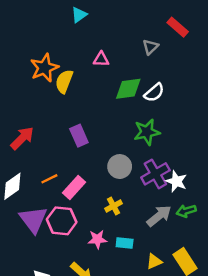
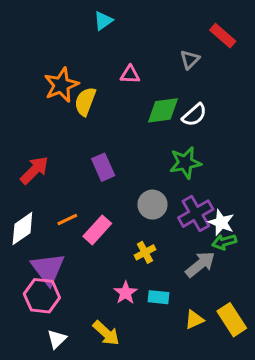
green arrow: (186, 211) -> (224, 242), moved
pink hexagon: (62, 221) -> (42, 296), moved
pink star: (97, 239) -> (126, 293), turned -30

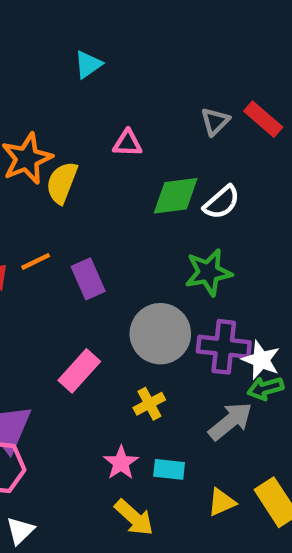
red rectangle: (223, 36) -> (263, 119), moved
gray circle: (152, 205) -> (160, 334), size x1.4
purple cross: (196, 214) -> (224, 347), turned 36
orange line: (67, 220) -> (36, 261), moved
yellow arrow: (106, 333) -> (134, 518), moved

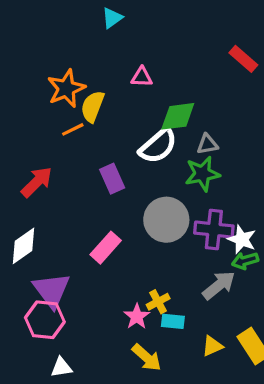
gray triangle: (215, 121) -> (207, 144), moved, turned 35
white semicircle: (222, 202) -> (158, 146), moved, size x1.4
orange line: (36, 261) -> (73, 129), moved
yellow cross: (149, 404) -> (158, 302), moved
white triangle: (20, 531) -> (61, 367), turned 35

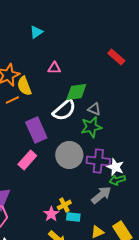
yellow semicircle: (92, 106) -> (24, 86), turned -42
gray triangle: (207, 144) -> (94, 109), turned 32
purple rectangle: (112, 179) -> (36, 130), size x1.4
pink rectangle: (106, 248) -> (27, 160), moved

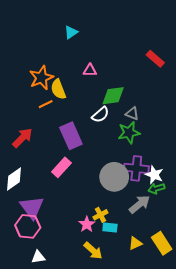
white semicircle: (64, 110) -> (100, 115), size x0.7
gray circle: (69, 155) -> (114, 177), moved

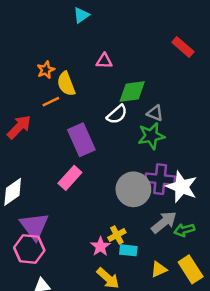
orange star: (41, 78) -> (46, 70), size x0.6
red arrow: (22, 138) -> (19, 127), moved
white star: (154, 175) -> (182, 187), size x1.4
green arrow: (156, 188) -> (184, 230), moved

